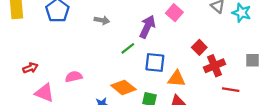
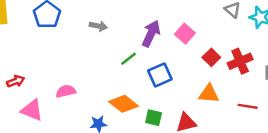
pink square: (174, 13) -> (185, 34), moved
blue square: (155, 63) -> (160, 75), turned -30
red cross: (214, 66) -> (240, 61), moved
orange triangle: (177, 79) -> (209, 94), moved

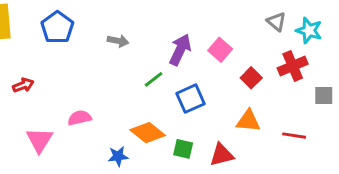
red cross: (240, 61) -> (293, 66), moved
red arrow: (16, 81) -> (23, 85), moved
pink triangle: (32, 110) -> (40, 140), turned 40

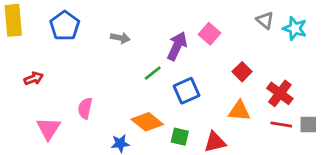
pink square: (220, 50) -> (210, 34), moved
red cross: (293, 66) -> (280, 93), moved, turned -30
gray square: (324, 96) -> (308, 125), moved
pink semicircle: (80, 118) -> (85, 108), turned -65

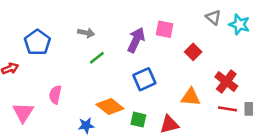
blue pentagon: (65, 26) -> (37, 42), moved
pink square: (210, 34) -> (165, 29), turned -30
red square: (242, 72) -> (193, 52), moved
green line: (153, 73) -> (97, 58), moved

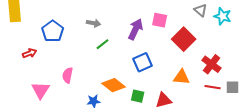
red square: (193, 52) -> (184, 39), size x1.6

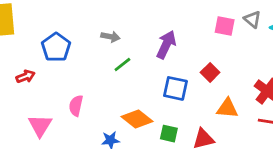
pink square: (160, 20) -> (225, 26), moved
red square: (184, 39) -> (210, 72), moved, size x0.6
blue square: (143, 62) -> (176, 88), turned 36

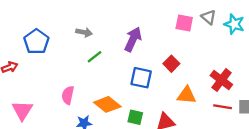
pink semicircle: (76, 106) -> (68, 95), moved

